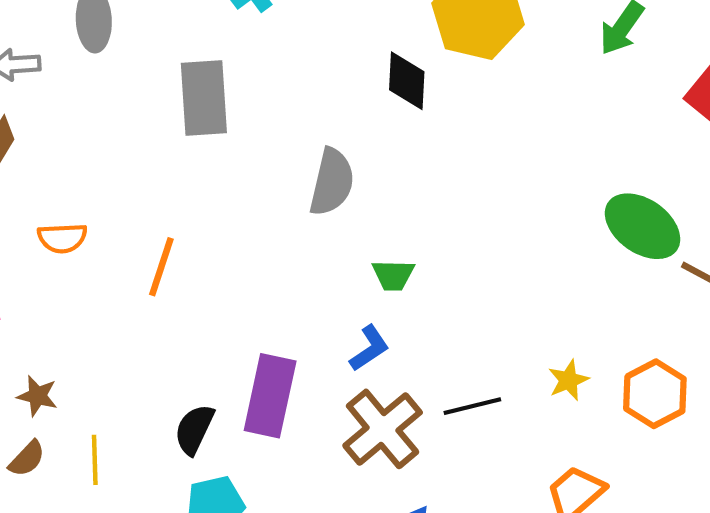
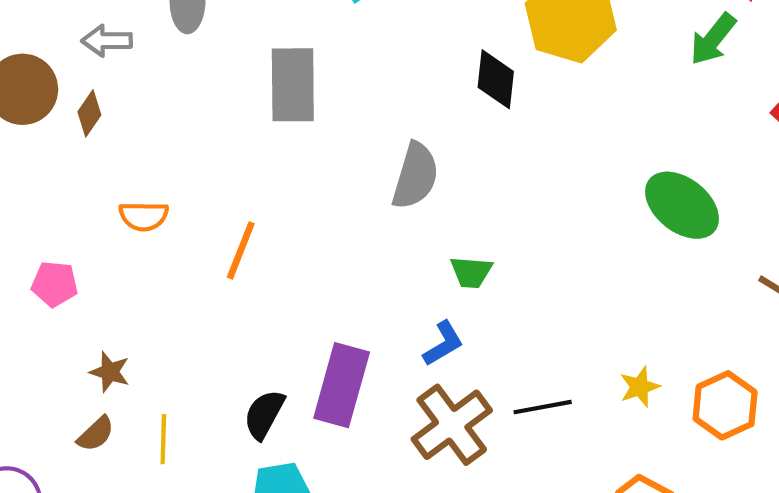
green ellipse: (643, 226) -> (682, 205), moved

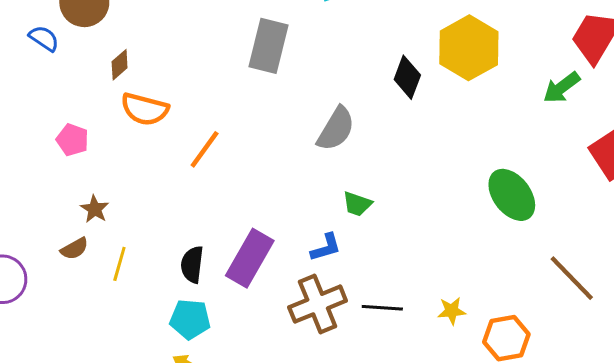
brown diamond: (89, 113) -> (120, 65), moved
orange semicircle: (144, 216) -> (145, 109), size x1.4
black semicircle: (264, 414) -> (192, 265), turned -36

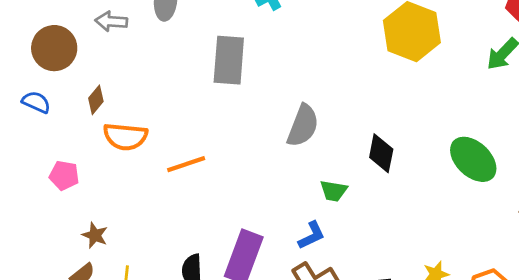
blue semicircle: (44, 38) -> (36, 102), moved
black diamond: (407, 77) -> (381, 153), moved
orange line: (205, 149) -> (186, 164), turned 45

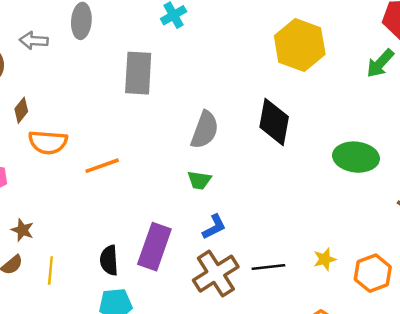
black diamond: (381, 153) -> (274, 122), moved, size x1.4
green ellipse: (473, 159) -> (356, 157), turned -36
green trapezoid: (334, 191) -> (199, 180), moved

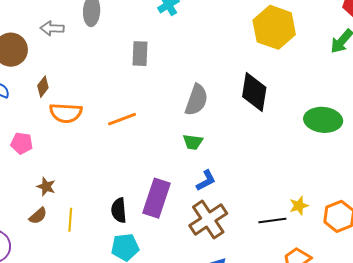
gray rectangle: (138, 73) -> (140, 54), size x0.7
orange line: (102, 166) -> (122, 119), moved
black line: (268, 267) -> (272, 220), moved

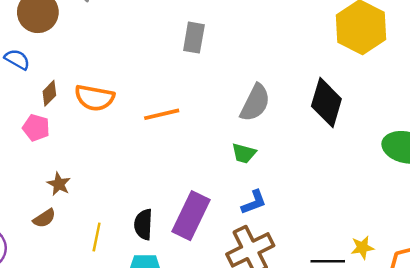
brown diamond: (43, 87) -> (49, 93), moved
yellow line: (70, 220) -> (97, 237), moved

